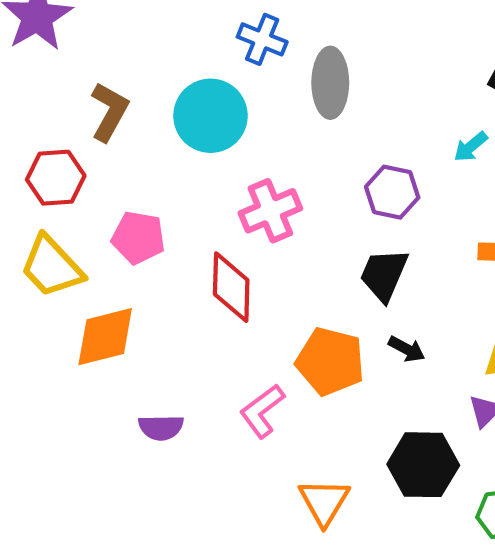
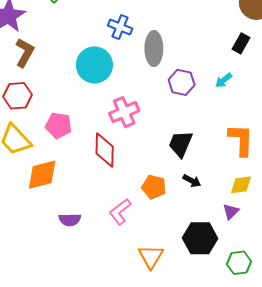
brown L-shape: (109, 112) -> (25, 53), moved
purple hexagon: (392, 192) -> (182, 82), moved
orange pentagon: (330, 361) -> (154, 187), size x0.7

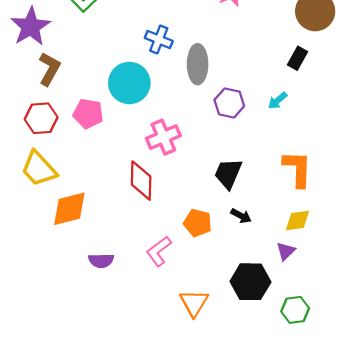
pink pentagon: (59, 125) -> (88, 114), moved

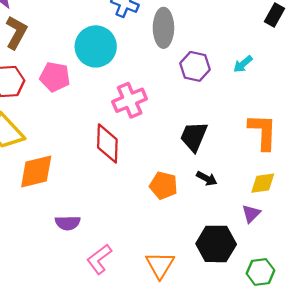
black rectangle: (297, 58) -> (274, 15), moved
pink L-shape: (159, 251) -> (99, 259), moved

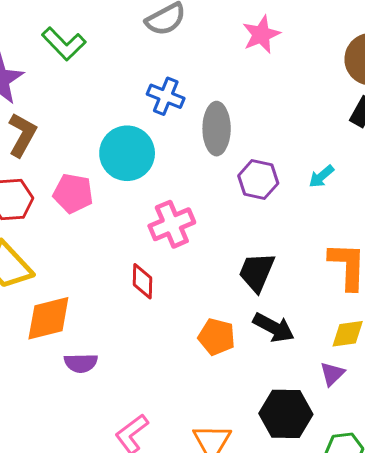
red diamond: (107, 143) -> (143, 281), size x0.7
black arrow: (207, 179) -> (274, 328), size x1.5
purple semicircle: (68, 223) -> (81, 363), moved

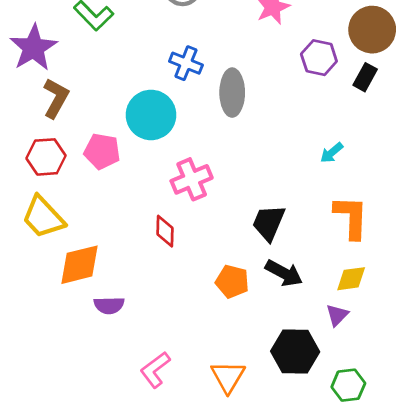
cyan arrow: (321, 176) -> (332, 153), moved
purple hexagon: (258, 179) -> (319, 58), moved

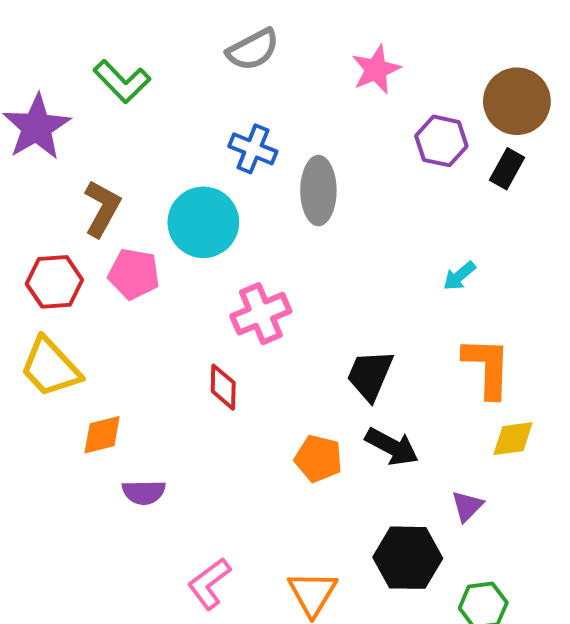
brown L-shape: (56, 98) -> (102, 208), moved
orange diamond: (80, 265) -> (102, 435), size x0.7
yellow diamond: (351, 279) -> (513, 439), moved

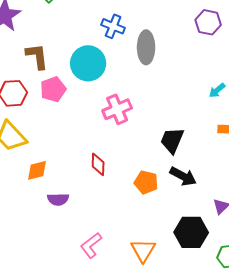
brown L-shape: (102, 208) -> (37, 56), turned -36
pink pentagon: (134, 274) -> (53, 89), turned -30
red diamond: (223, 387) -> (98, 164), moved

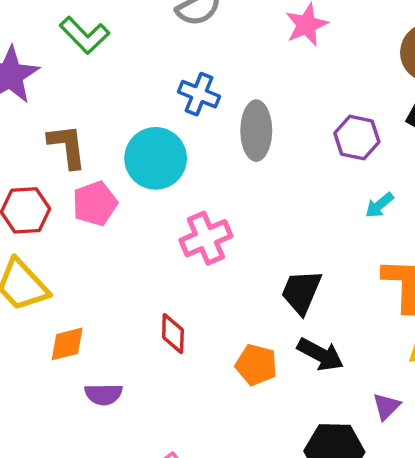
purple hexagon: (208, 22) -> (357, 138), moved

